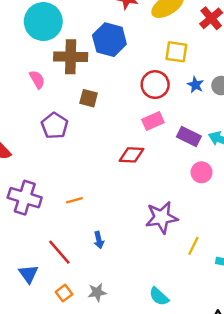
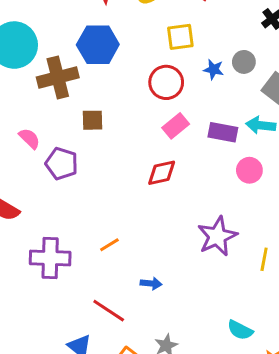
pink semicircle: (37, 79) -> (29, 138), moved
blue arrow: (99, 240) -> (151, 283), turned -56

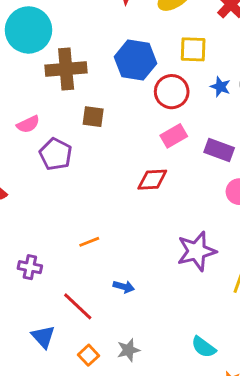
blue hexagon: (98, 45) -> (135, 60), moved
pink semicircle: (29, 138) -> (28, 124), turned 100
purple cross: (50, 258) -> (30, 267), moved, size x0.6

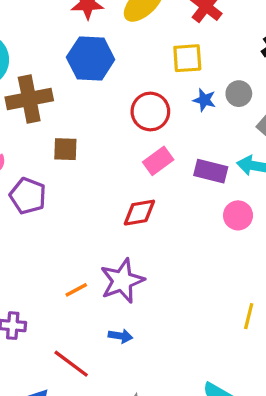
yellow square: (193, 49) -> (187, 58), moved
blue hexagon: (135, 60) -> (91, 58), moved
purple star: (197, 251) -> (122, 281), moved

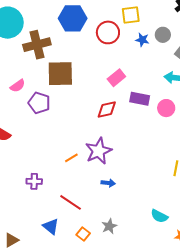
red circle: (150, 112) -> (108, 32), moved
brown square: (65, 149) -> (60, 74), size x1.8
purple rectangle: (211, 171) -> (140, 99), moved
blue arrow: (120, 336) -> (108, 183), moved

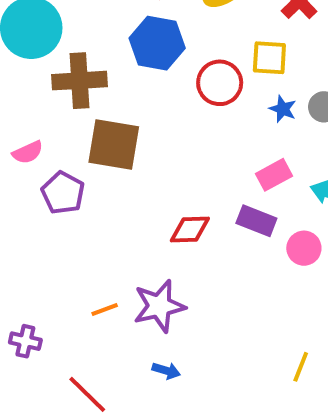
pink rectangle: (116, 78) -> (274, 175), moved

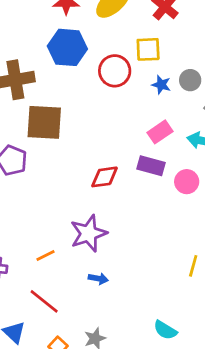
orange line: (105, 310) -> (45, 255), moved

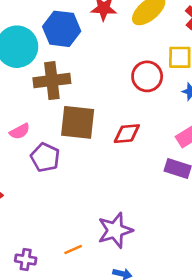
blue hexagon: (67, 47) -> (62, 29), moved
red diamond: (105, 177) -> (127, 134), moved

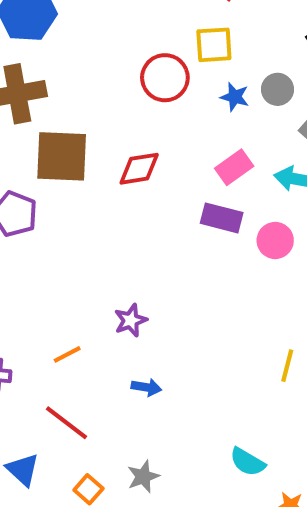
purple star: (115, 230) -> (131, 320), size x0.6

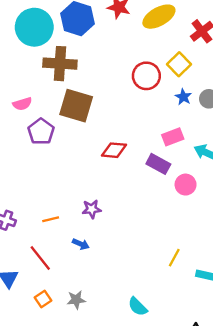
yellow square: (214, 45) -> (179, 64), turned 35
red diamond: (139, 169) -> (114, 150), moved
blue arrow: (146, 387) -> (81, 244), moved

